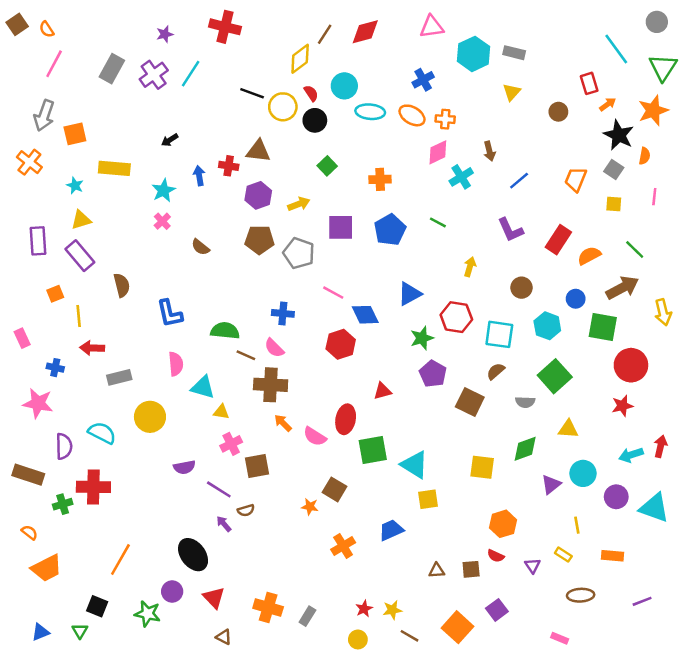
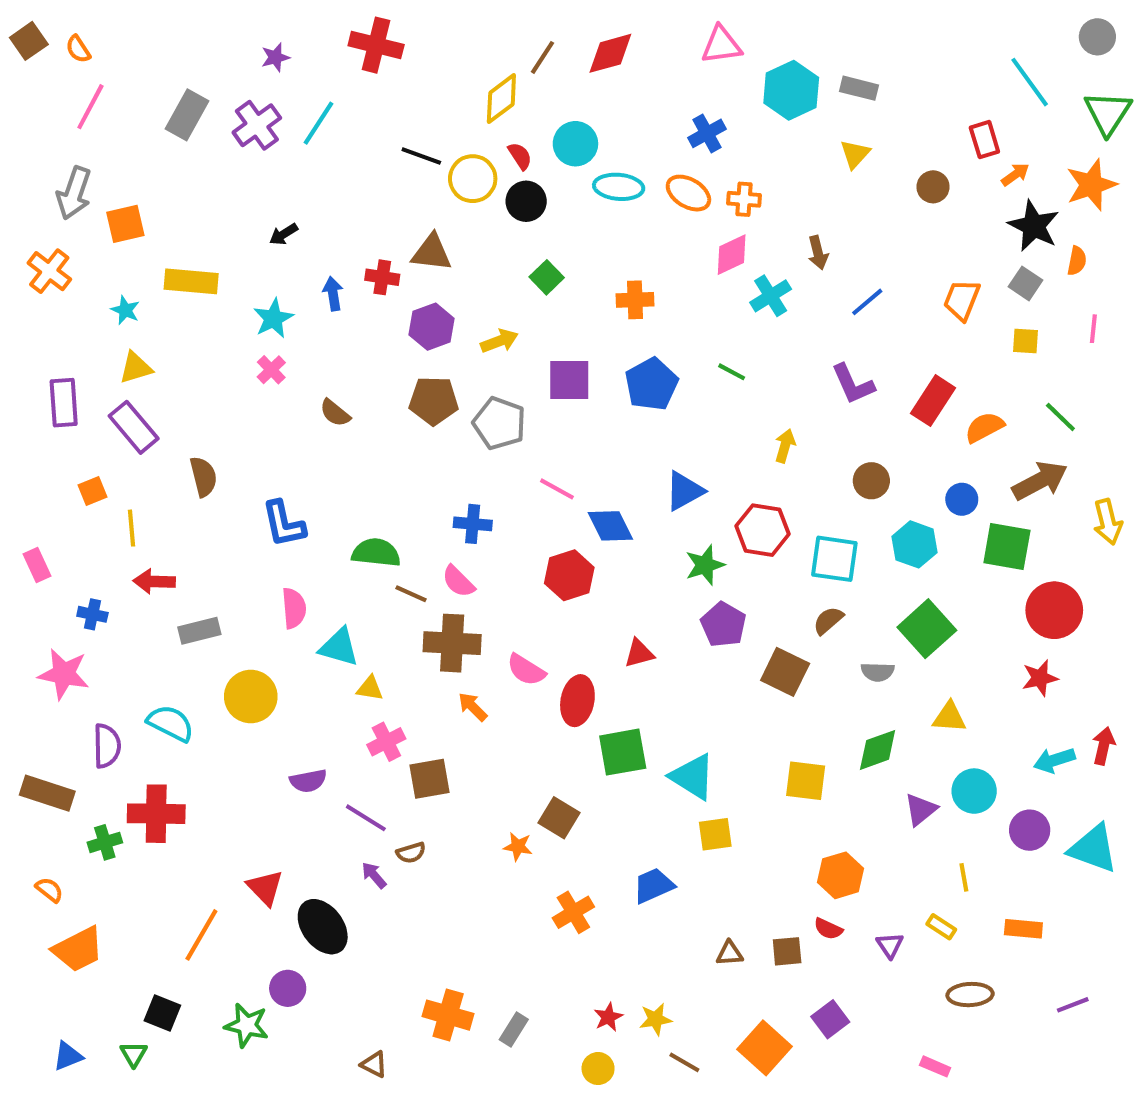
pink semicircle: (315, 436) -> (526, 670), moved
red triangle: (214, 598) -> (265, 888), moved

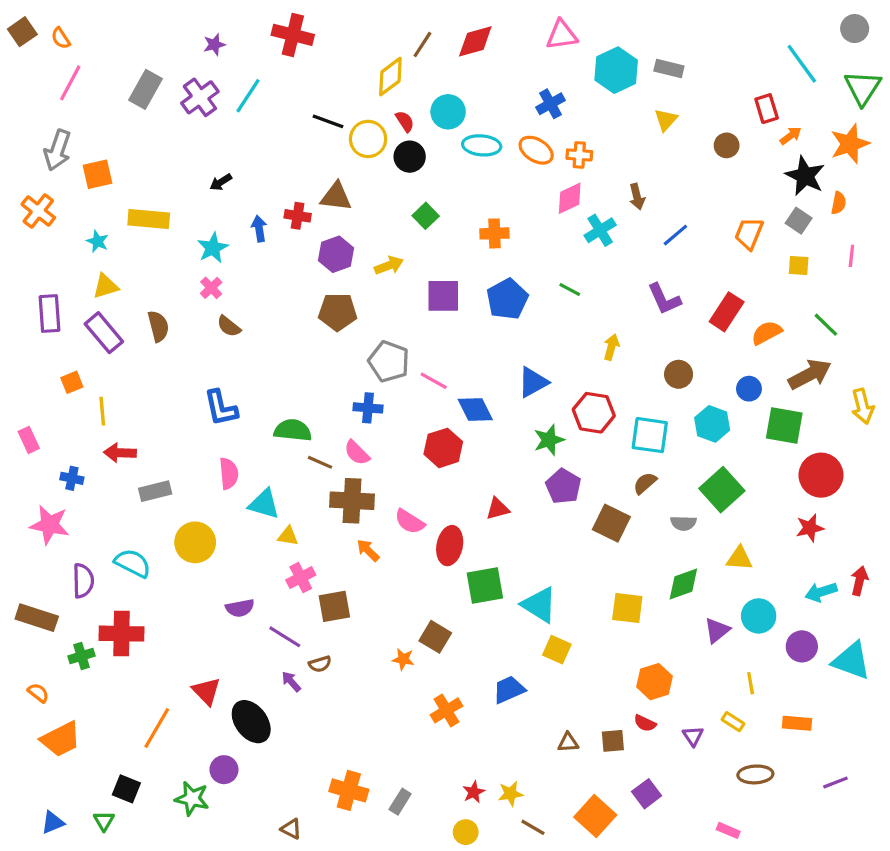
brown semicircle: (335, 413) -> (229, 326), moved
gray pentagon: (499, 423) -> (389, 361), moved
brown semicircle: (203, 477) -> (158, 326), moved
yellow square: (715, 834) -> (557, 650), turned 32

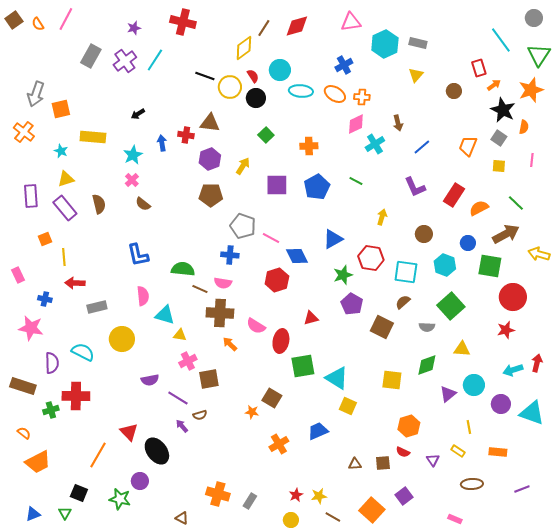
pink line: (70, 83) -> (66, 19), moved
yellow arrow: (389, 265) -> (243, 166), turned -36
yellow arrow: (863, 406) -> (539, 254), turned 120
pink semicircle: (357, 453) -> (223, 283), turned -36

